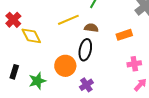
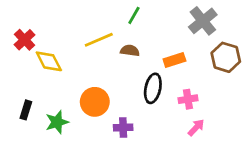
black ellipse: (85, 50) -> (153, 88), moved
purple cross: (86, 85) -> (123, 128), turned 32

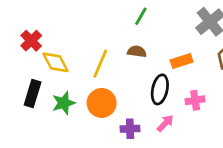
yellow line: (99, 40) -> (100, 64), moved, turned -44
black rectangle: (26, 110) -> (33, 93), moved, size x1.4
green star: (57, 122) -> (64, 103), moved
pink arrow: (196, 128) -> (165, 123), moved

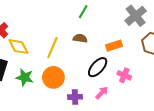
black ellipse: (160, 89) -> (98, 67), turned 30
pink cross: (195, 100) -> (124, 75), turned 32
green star: (64, 103) -> (25, 77), turned 30

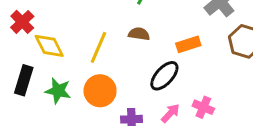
pink cross: (124, 75) -> (203, 107), moved

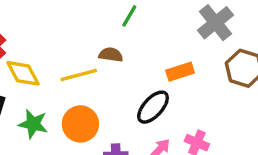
brown semicircle: (139, 34) -> (111, 55), moved
yellow line: (99, 47) -> (79, 75), turned 52

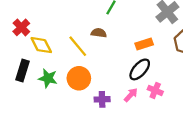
yellow line: (79, 75) -> (78, 46), turned 65
black ellipse: (153, 107) -> (140, 69), moved

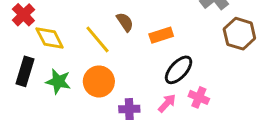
brown semicircle: (99, 33) -> (125, 22), turned 48
orange rectangle: (144, 44) -> (161, 35), moved

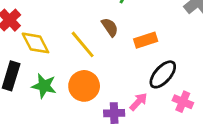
pink arrow: (167, 103) -> (138, 102), moved

